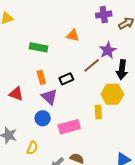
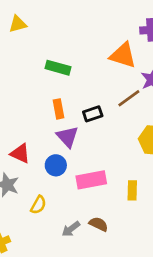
orange triangle: (73, 35) -> (123, 55), moved, size x1.5
red triangle: (16, 94) -> (20, 154), moved
yellow rectangle: (98, 112) -> (132, 190), moved

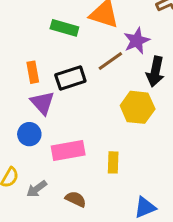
green rectangle: (58, 68) -> (64, 28), moved
black rectangle: (93, 114) -> (70, 78), size x1.4
gray arrow: (71, 229) -> (37, 189), moved

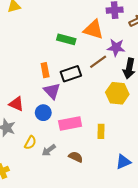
purple star: (137, 41) -> (116, 48), turned 30

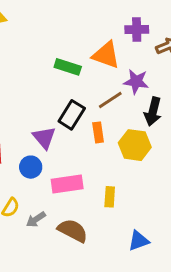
orange rectangle: (45, 70) -> (98, 132), moved
black rectangle: (71, 74) -> (72, 115), turned -42
brown semicircle: (76, 157) -> (73, 231), size x1.5

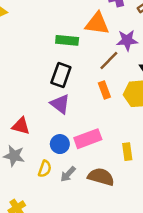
black rectangle: (72, 115) -> (61, 75), moved
blue circle: (31, 167) -> (60, 144), moved
yellow rectangle: (110, 197) -> (127, 152), moved

